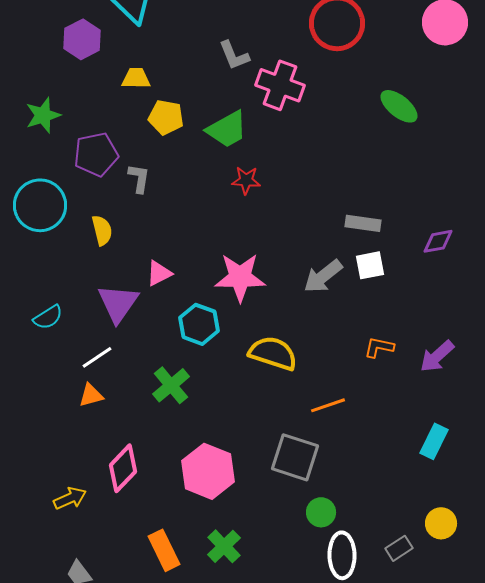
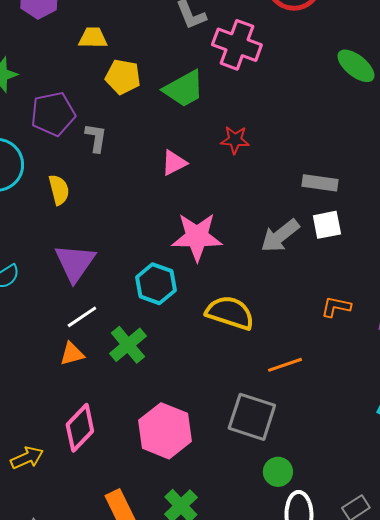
red star: (246, 180) -> (235, 140), moved
pink triangle: (159, 273) -> (174, 163), moved
white line: (97, 357) -> (82, 317), moved
orange triangle: (91, 395) -> (72, 354), moved

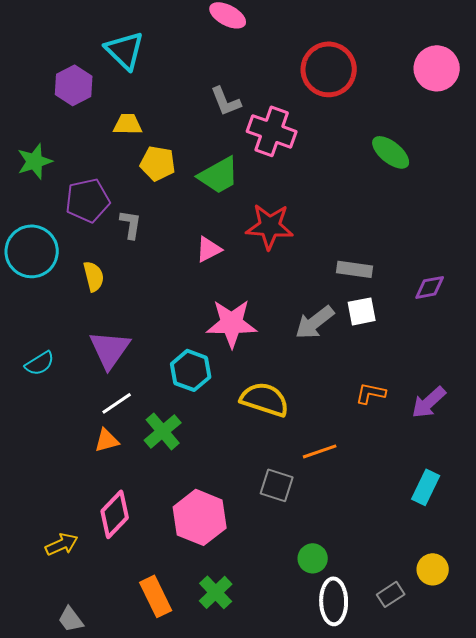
red star: (235, 140) -> (270, 226), size x1.6
gray square: (252, 417) -> (277, 485), moved, size x0.7

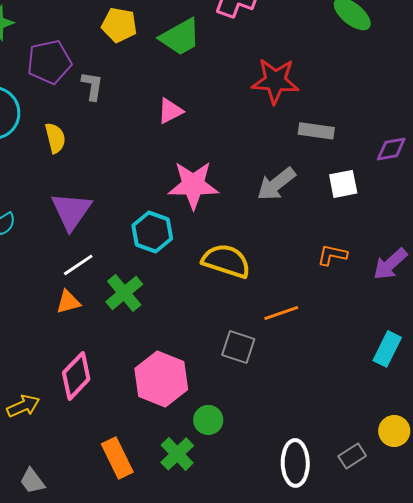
red star: (270, 226) -> (275, 81), moved
white square: (362, 311) -> (343, 184), moved
green circle: (313, 558) -> (208, 420), moved

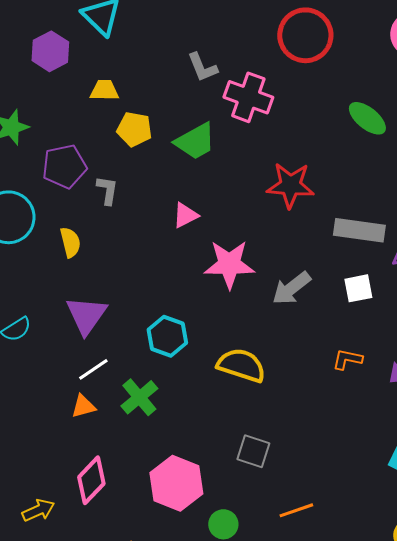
gray rectangle: (316, 131) -> (359, 230), moved, size x1.4
pink star: (193, 185) -> (229, 264), moved
orange line: (281, 313) -> (296, 510), moved

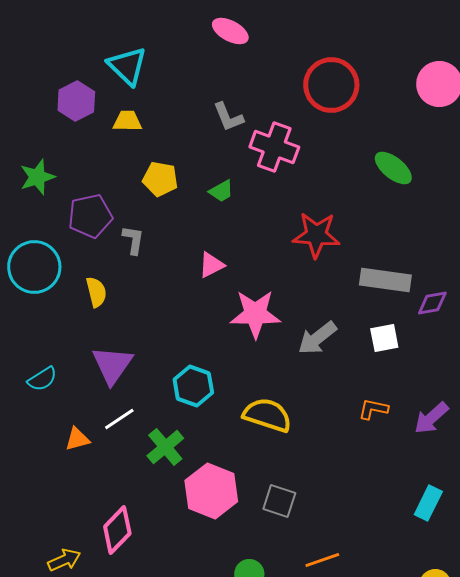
yellow trapezoid: (104, 90) -> (127, 121), moved
green trapezoid: (195, 141) -> (221, 191), size x0.6
orange triangle: (83, 406) -> (77, 439), moved
pink hexagon: (176, 483) -> (211, 491), moved

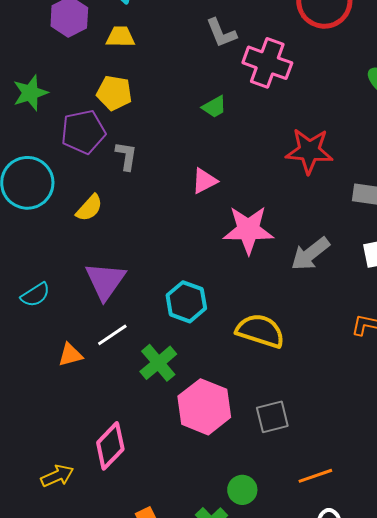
yellow pentagon: (160, 179) -> (114, 93), moved
yellow semicircle: (96, 292) -> (89, 208), turned 56
gray square: (279, 501) -> (272, 417), turned -32

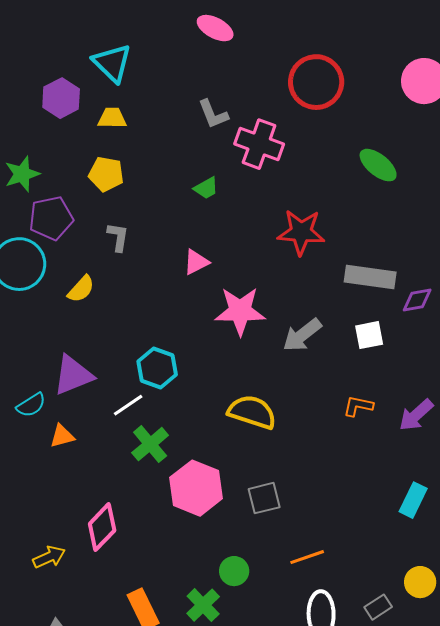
purple pentagon: (83, 132) -> (51, 218), moved
purple triangle: (105, 281) -> (73, 375), moved, turned 33
cyan semicircle: (35, 295) -> (31, 405), moved
cyan hexagon: (186, 302) -> (157, 368), moved
white line: (112, 335) -> (128, 405), moved

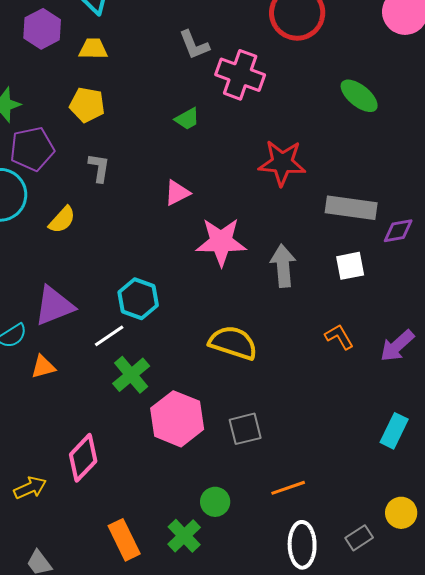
gray arrow: (302, 335) -> (283, 266), turned 123
orange L-shape: (358, 406) -> (339, 337), turned 48

